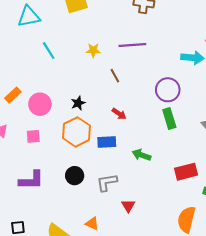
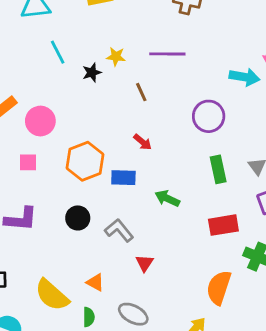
black star: (78, 103) -> (92, 73), moved
green rectangle: (169, 118) -> (218, 169), moved
gray L-shape: (107, 182) -> (119, 230), turned 55

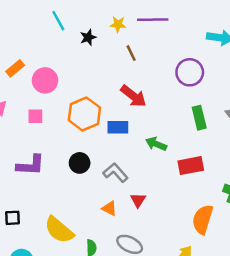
yellow star: (116, 57) -> (118, 24), moved
red arrow: (143, 142) -> (133, 96), size x1.6
red rectangle: (223, 225) -> (191, 166), moved
orange triangle: (95, 282) -> (109, 208), moved

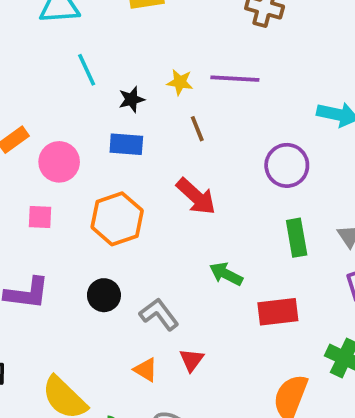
blue rectangle: (118, 127) -> (126, 144), moved

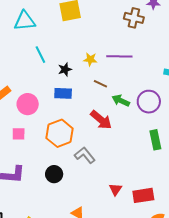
brown line: (197, 129) -> (100, 84), turned -40
green arrow: (226, 274) -> (121, 101), moved
red rectangle: (278, 312) -> (143, 195), moved
gray L-shape: (159, 314) -> (85, 155), moved
red triangle: (192, 360) -> (116, 189), moved

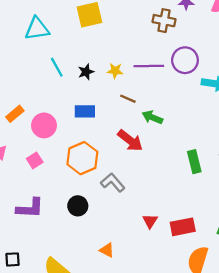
black star: (65, 69) -> (86, 72), moved
purple circle: (149, 102) -> (185, 60), moved
pink square: (19, 134) -> (35, 160), turned -32

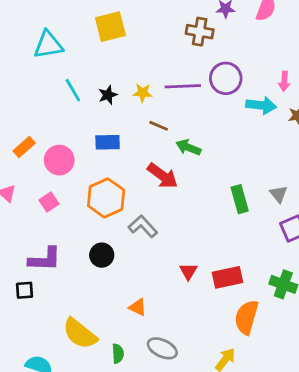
black square: (13, 259) -> (25, 290), moved

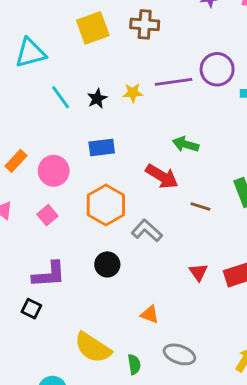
brown cross: (200, 32) -> (145, 24), moved
brown line: (159, 126) -> (201, 207), moved
black square: (25, 290) -> (31, 309), turned 36

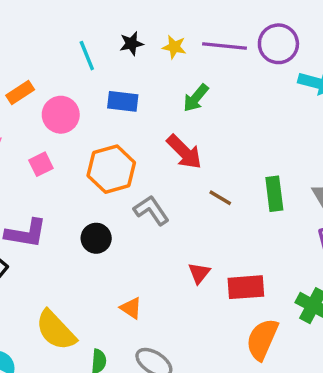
cyan line: (61, 97) -> (87, 56), moved
green arrow: (186, 144) -> (196, 98), moved, turned -80

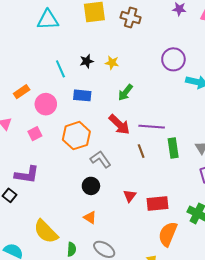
purple line: (225, 46) -> (152, 127), moved
brown line: (220, 198) -> (141, 151), turned 40
black circle: (96, 238) -> (91, 186), moved

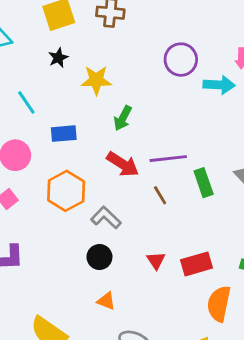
black star: (87, 61) -> (58, 58), moved
yellow star: (112, 63) -> (96, 80), size x1.5

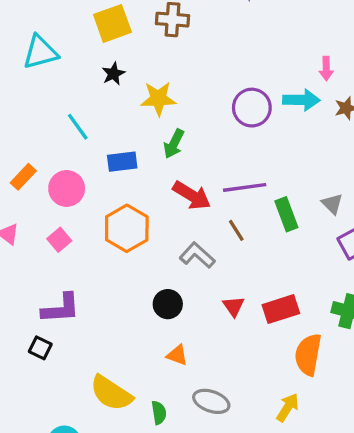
purple circle: (181, 60) -> (252, 108), moved
green arrow: (123, 118) -> (174, 144), moved
gray L-shape: (106, 218) -> (197, 255), moved

